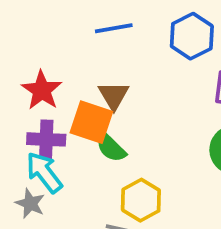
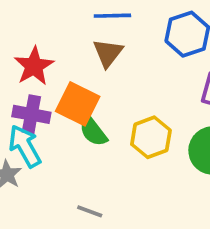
brown triangle: (114, 95) -> (108, 53), moved
yellow hexagon: (141, 200) -> (151, 137), moved

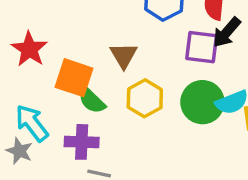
brown triangle: (108, 53) -> (124, 55), moved
purple cross: (31, 114) -> (82, 142), moved

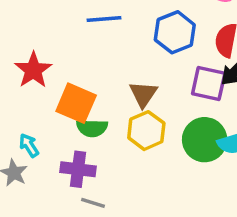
brown triangle: (124, 55) -> (143, 94), moved
green semicircle: (92, 101) -> (92, 128), turned -48
cyan arrow: (32, 123) -> (29, 145), size x0.6

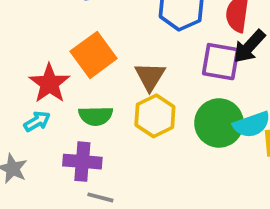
red star: (33, 70) -> (49, 84), moved
orange square: (76, 103) -> (94, 55), moved, turned 33
cyan arrow: (29, 145) -> (37, 121), moved, turned 95

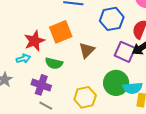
yellow hexagon: (155, 116) -> (85, 97), moved

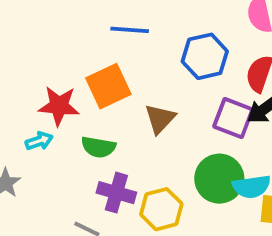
red star: (35, 41) -> (59, 106), turned 30
purple cross: (41, 85) -> (116, 193), moved

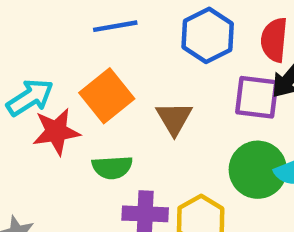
cyan arrow: (39, 141) -> (30, 97), moved, size x1.5

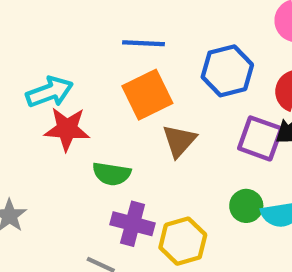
orange square: (107, 96) -> (147, 95), moved
green circle: (258, 170) -> (246, 206), size x0.6

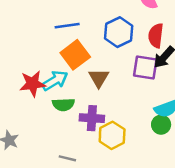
cyan arrow: (50, 92) -> (55, 80), moved
green circle: (246, 206) -> (161, 125), moved
purple cross: (133, 224) -> (92, 118), moved

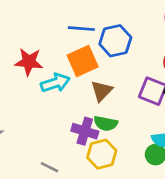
blue hexagon: (119, 32) -> (115, 41), moved
red star: (33, 84) -> (29, 62), moved
green semicircle: (63, 105) -> (106, 123), moved

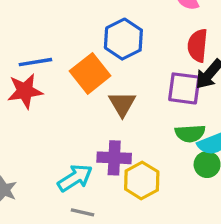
blue line: (81, 29) -> (35, 62), moved
cyan arrow: (55, 83) -> (75, 178), moved
green semicircle: (106, 123) -> (190, 133), moved

